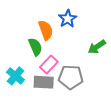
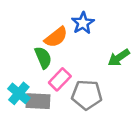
orange semicircle: (46, 30) -> (56, 37), turned 72
gray rectangle: (44, 82) -> (38, 101), moved

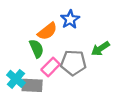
gray pentagon: (87, 95) -> (73, 63), moved

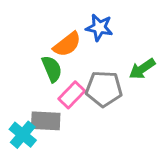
blue star: (70, 19) -> (99, 27), turned -30
cyan cross: (16, 79) -> (23, 135), moved

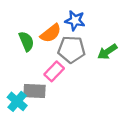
green semicircle: (52, 69) -> (26, 41), moved
gray pentagon: (104, 89) -> (71, 49), moved

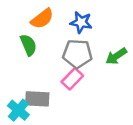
orange semicircle: (51, 33) -> (42, 19), moved
pink rectangle: (54, 71) -> (72, 79), moved

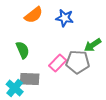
green semicircle: (28, 45) -> (23, 50), moved
gray pentagon: (77, 54) -> (78, 62), moved

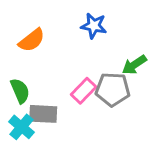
orange semicircle: (34, 15) -> (32, 40), moved
green semicircle: (23, 50) -> (20, 91), moved

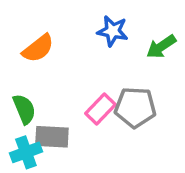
green arrow: (134, 65) -> (161, 47), moved
cyan cross: (22, 127) -> (26, 152), turned 30

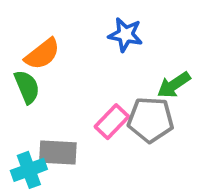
green arrow: (161, 47) -> (174, 85), moved
green semicircle: (24, 109) -> (27, 87), moved

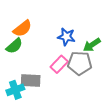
blue star: (125, 35) -> (66, 37), moved
green semicircle: (27, 87) -> (14, 46), turned 72

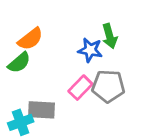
green arrow: (92, 45) -> (110, 36), moved, turned -72

